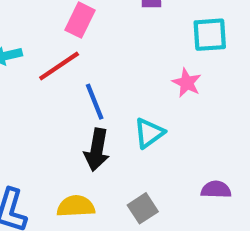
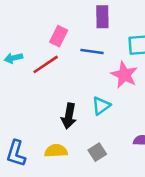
pink star: (187, 83) -> (124, 75), size x1.5
blue line: (95, 102) -> (92, 52), moved, turned -60

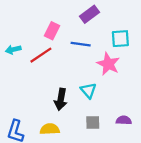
purple rectangle: (102, 17) -> (89, 14), turned 54
cyan triangle: (101, 106) -> (88, 90), turned -35
gray square: (97, 152) -> (93, 122), moved, turned 32

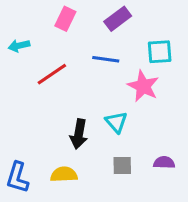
pink rectangle: (52, 31) -> (65, 19), moved
cyan arrow: (13, 50) -> (19, 46), moved

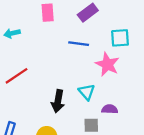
pink rectangle: (65, 19) -> (48, 13), turned -30
red line: (52, 74) -> (17, 76), moved
purple semicircle: (164, 162) -> (110, 109), moved

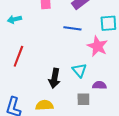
red line: (17, 76) -> (18, 56), turned -35

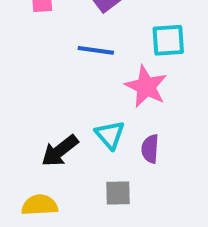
black arrow: (54, 78) -> (60, 151), turned 42
purple semicircle: (99, 85) -> (150, 149), moved, turned -88

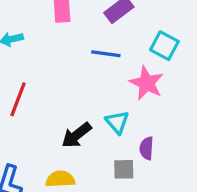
cyan square: (168, 40) -> (164, 46), turned 32
purple semicircle: (150, 149) -> (147, 148), moved

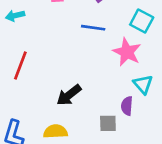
cyan triangle: (117, 122) -> (143, 84), moved

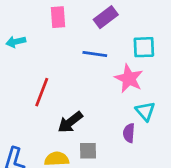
cyan square: (142, 21) -> (144, 47), turned -30
red line: (20, 65) -> (42, 92), moved
gray square: (108, 123) -> (88, 151), moved

